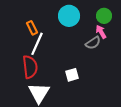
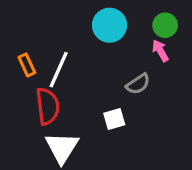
orange rectangle: (32, 28) -> (27, 65), moved
gray semicircle: (93, 43) -> (138, 84), moved

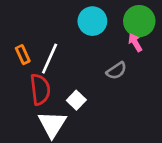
green circle: (165, 25) -> (139, 21), size x1.5
white square: (114, 119) -> (76, 100), moved, turned -30

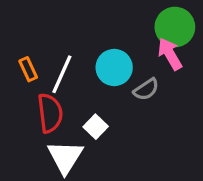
cyan circle: (92, 21) -> (114, 67), moved
pink arrow: (135, 43) -> (170, 54), size x1.4

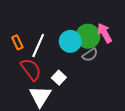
green circle: (175, 27) -> (88, 36), moved
red semicircle: (50, 113) -> (31, 69), turned -30

